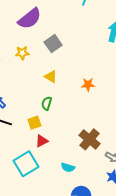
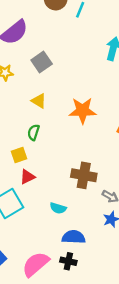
orange star: (88, 85) -> (83, 111), size x1.6
brown cross: (90, 139) -> (84, 175), turned -30

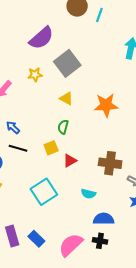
gray square: (42, 62) -> (67, 63), size x1.4
red triangle: (27, 177) -> (70, 161), moved

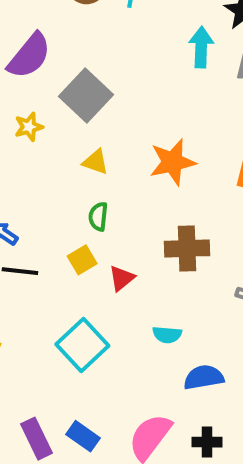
brown cross: (110, 163) -> (187, 248), moved
black cross: (100, 241) -> (207, 442), moved

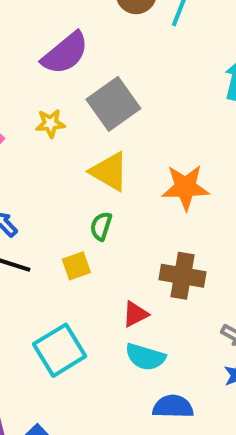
yellow triangle: (95, 162) -> (109, 172), size x1.5
red triangle: (122, 278) -> (135, 314), moved
cyan semicircle: (167, 335) -> (145, 357), size x1.4

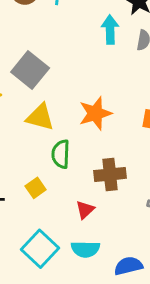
green semicircle: (101, 226) -> (61, 154), moved, size x1.4
cyan semicircle: (145, 357) -> (85, 249), moved

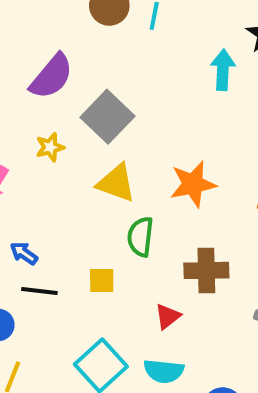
yellow square: (36, 188) -> (102, 281), turned 30

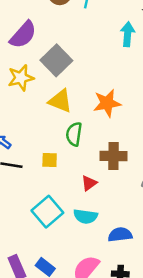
yellow star: (50, 147) -> (21, 78), size x1.5

